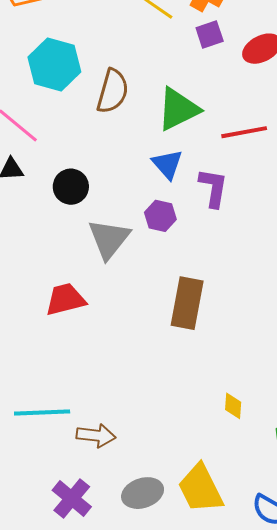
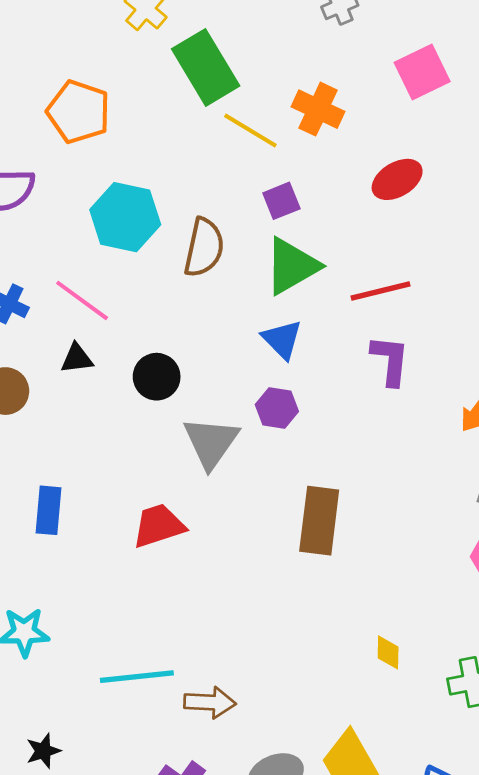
purple square: (210, 35) -> (281, 201), moved
purple L-shape: (213, 188) -> (390, 360), moved

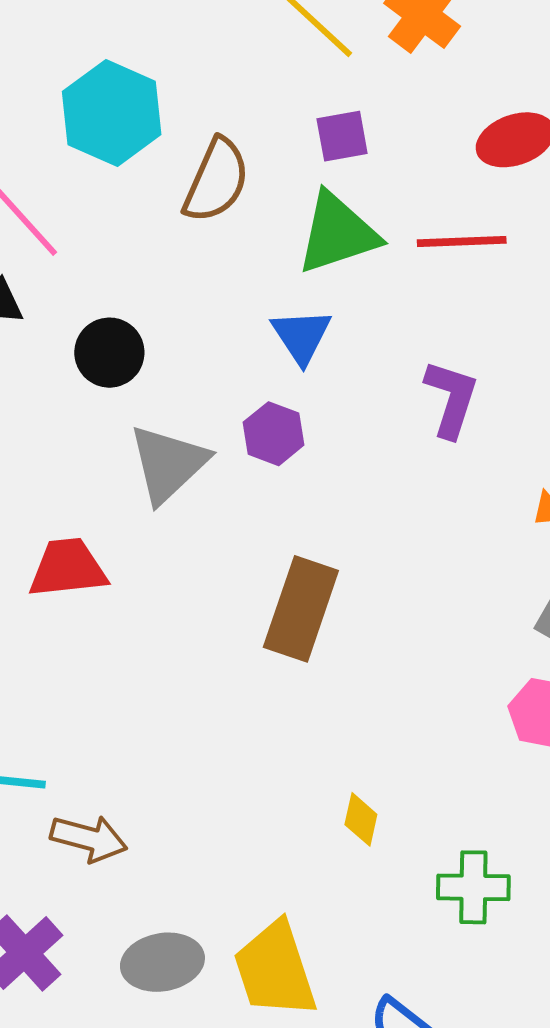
red line: (381, 291) -> (462, 242), moved

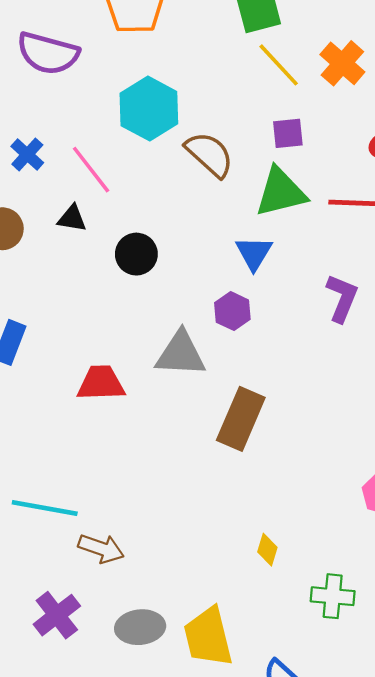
brown semicircle: (216, 180) -> (209, 154), turned -76
gray triangle: (168, 464) -> (181, 354), moved, turned 42

